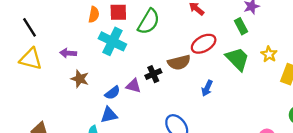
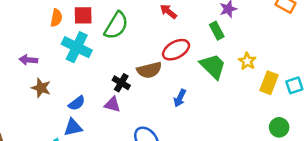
black cross: (153, 74) -> (121, 83), turned -35
purple triangle: (133, 86) -> (112, 104), moved

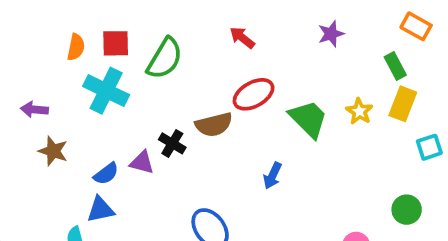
green rectangle: (217, 31) -> (395, 66), moved
yellow rectangle: (269, 83) -> (403, 104), moved
blue arrow: (180, 98) -> (272, 176), moved
purple triangle: (112, 104) -> (142, 162), moved

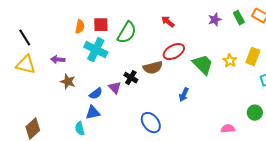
green rectangle: (395, 66) -> (239, 18), moved
purple triangle: (142, 162) -> (115, 88), turned 32

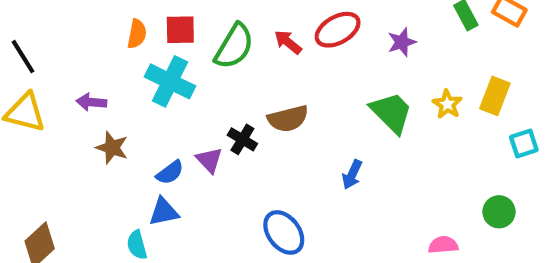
purple star: (215, 20) -> (402, 42), moved
red arrow: (168, 22) -> (288, 42), moved
red ellipse: (174, 52) -> (338, 30), moved

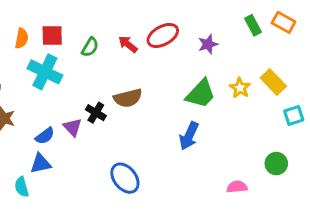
green semicircle: (234, 46) -> (90, 47), size x0.6
yellow rectangle: (495, 96) -> (273, 82), turned -65
green trapezoid: (391, 112) -> (201, 94), turned 88
blue arrow: (352, 175) -> (189, 136), moved, size x1.4

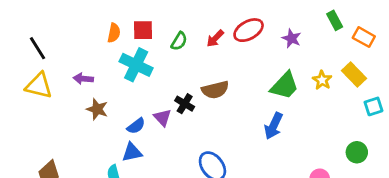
orange rectangle: (284, 22) -> (364, 37), moved
red arrow: (128, 44) -> (215, 38), turned -84
purple star: (208, 44) -> (292, 38), turned -30

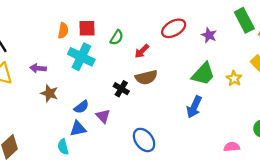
green rectangle: (335, 20) -> (244, 20), size x1.5
red arrow: (215, 38) -> (142, 51), moved
yellow star: (322, 80) -> (234, 78), moved
purple triangle: (162, 118) -> (103, 116), moved

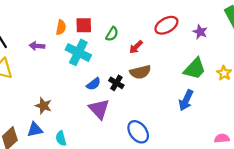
purple arrow: (38, 68) -> (37, 46), moved
brown star: (49, 93) -> (44, 106), moved
blue semicircle: (81, 107) -> (94, 84), moved
purple triangle: (103, 116) -> (99, 109), size x1.5
blue triangle: (78, 129) -> (35, 130), moved

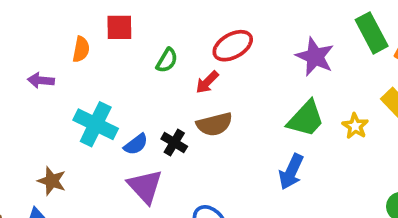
red square: (84, 25) -> (119, 27), moved
red ellipse: (166, 25) -> (233, 46), moved
purple star: (200, 32) -> (315, 57), size x1.5
cyan cross: (78, 52) -> (96, 124), moved

